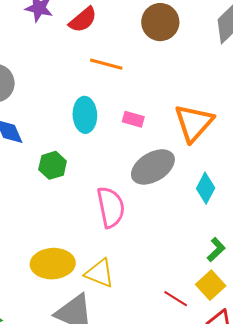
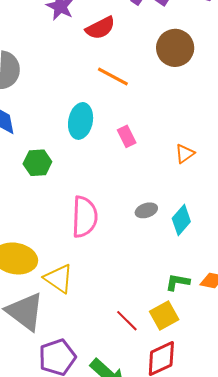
pink rectangle: (133, 119) -> (127, 136), turned 35
orange triangle: (194, 123) -> (185, 154), size x0.5
gray ellipse: (153, 167) -> (146, 210), moved, size x0.5
green L-shape: (216, 250) -> (178, 282), turned -140

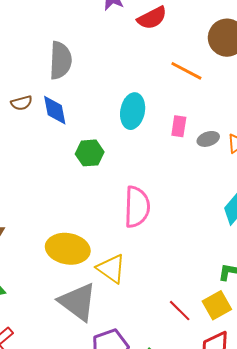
orange line: (113, 76) -> (186, 71), moved
pink rectangle: (127, 136) -> (179, 126), turned 35
gray ellipse: (146, 210) -> (208, 139), moved

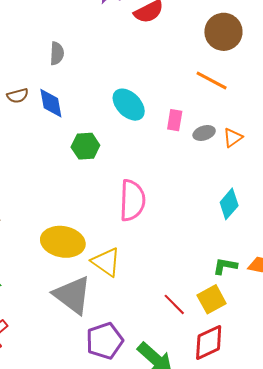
gray semicircle: (60, 60) -> (57, 53), size x0.6
orange line: (186, 71) -> (212, 81), moved
cyan ellipse: (133, 111) -> (129, 105), turned -56

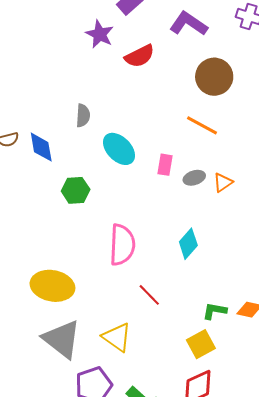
gray semicircle: (57, 53) -> (83, 116), moved
cyan diamond: (229, 204) -> (188, 244), moved
yellow triangle: (106, 262) -> (117, 337), moved
red line: (174, 304) -> (149, 295), moved

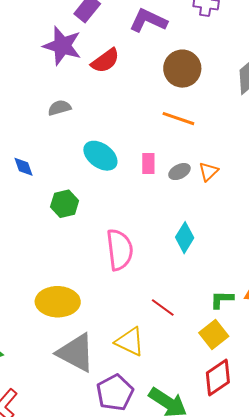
purple star: (100, 34) -> (62, 46), size x1.4
gray semicircle: (83, 116) -> (59, 108), moved, turned -100
blue diamond: (41, 147) -> (23, 167), size x0.7
red line: (149, 295) -> (163, 308), moved

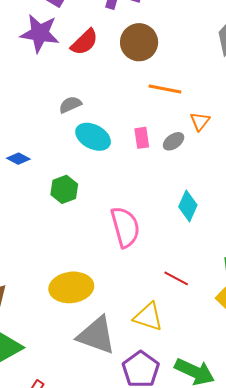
brown circle: (182, 69) -> (139, 42), moved
gray semicircle: (59, 108) -> (70, 105), moved
blue diamond: (23, 167) -> (18, 159), turned -35
orange triangle: (208, 171) -> (200, 121), moved

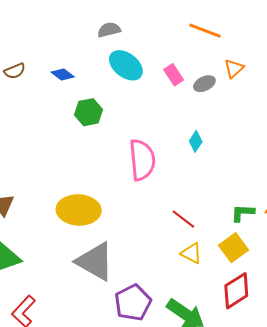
pink rectangle: (142, 138) -> (174, 75), turned -35
blue diamond: (18, 159) -> (63, 74), moved
cyan diamond: (188, 206) -> (196, 141), moved, size x0.7
yellow triangle: (148, 317) -> (191, 253), moved, size x0.7

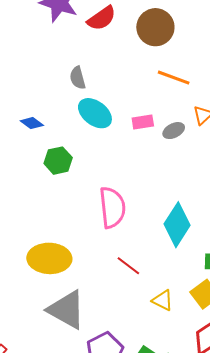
gray semicircle: (109, 30) -> (78, 78), turned -90
pink rectangle: (174, 75) -> (143, 122), turned -65
cyan diamond: (196, 141) -> (177, 225), moved, size x2.0
red line: (183, 219) -> (128, 266), moved

